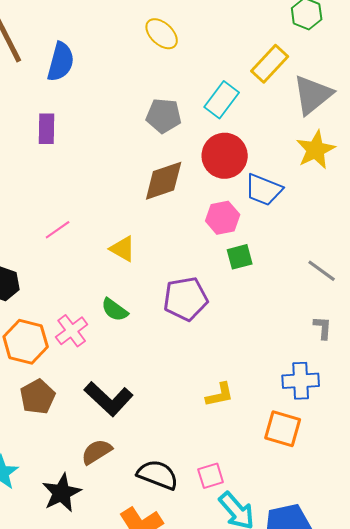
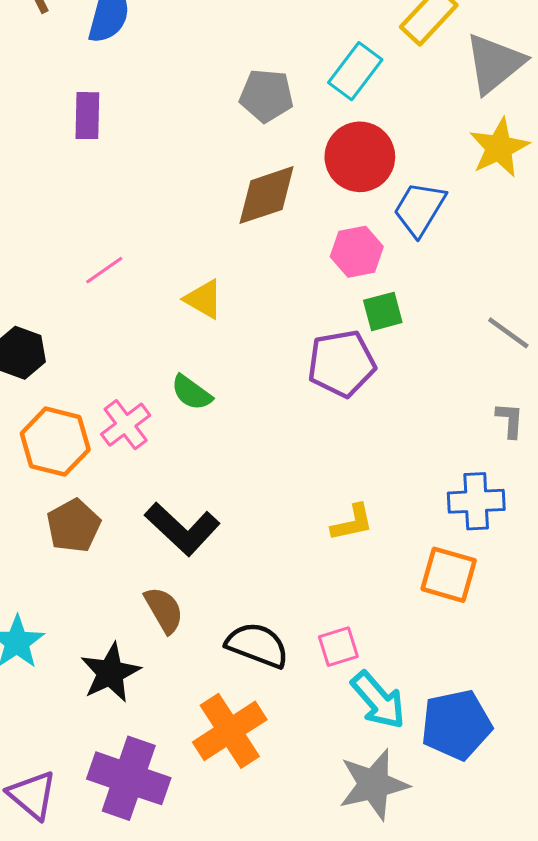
blue trapezoid: (264, 190) -> (420, 209), turned 99
purple pentagon: (186, 299) -> (341, 363), moved
brown semicircle: (97, 452) -> (164, 610), turned 92

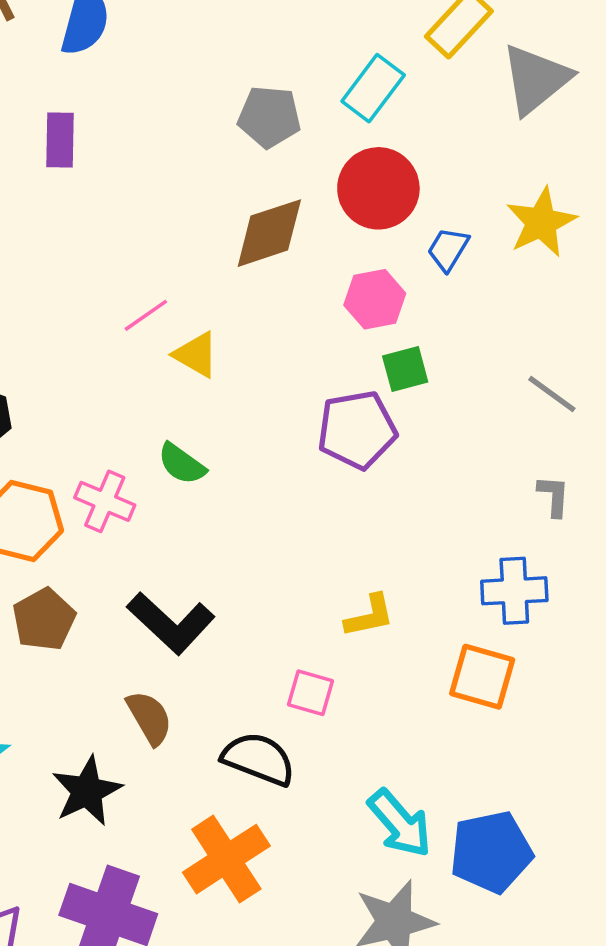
yellow star: (499, 148) -> (541, 222), moved
blue trapezoid: (420, 209) -> (448, 249), size x0.7
pink line: (104, 270) -> (146, 315), moved
pink cross: (126, 425) -> (105, 501), turned -30
pink square: (338, 647) -> (310, 693), moved, turned 33

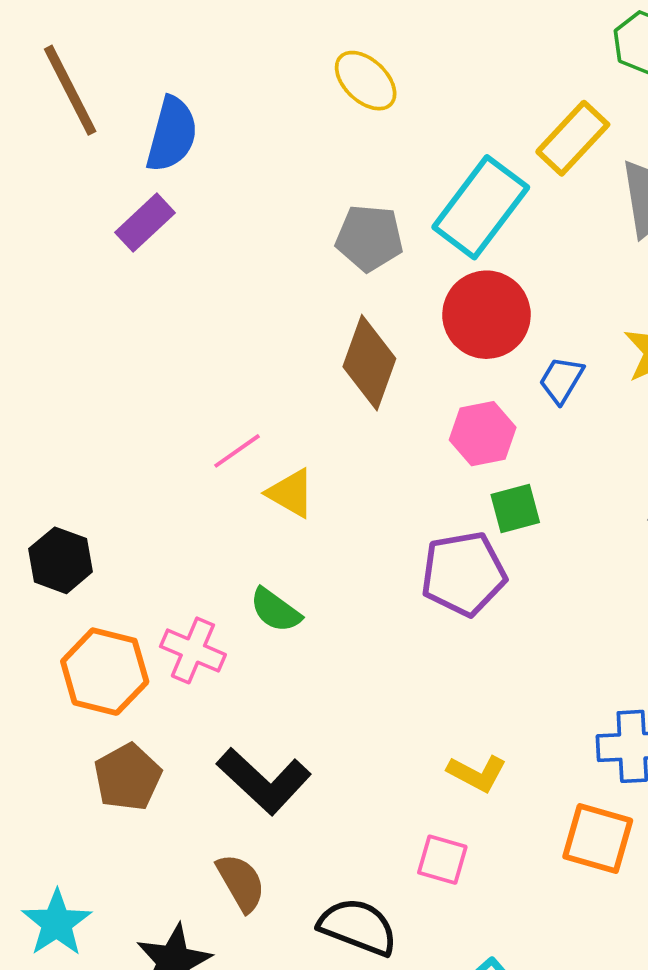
cyan rectangle: (373, 88) -> (481, 207), size x1.4
purple rectangle: (60, 140) -> (145, 223), moved, turned 46
brown diamond: (269, 233) -> (369, 363), turned -52
yellow L-shape: (369, 616) -> (477, 773), turned 40
pink square: (310, 693) -> (442, 860), moved

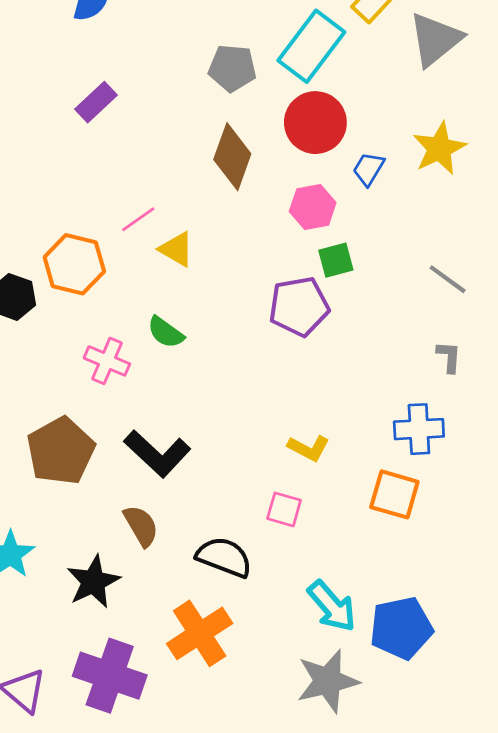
purple rectangle: (145, 223) -> (96, 102), moved
orange hexagon: (105, 672) -> (74, 264), moved
brown pentagon: (128, 777) -> (61, 451), size x1.4

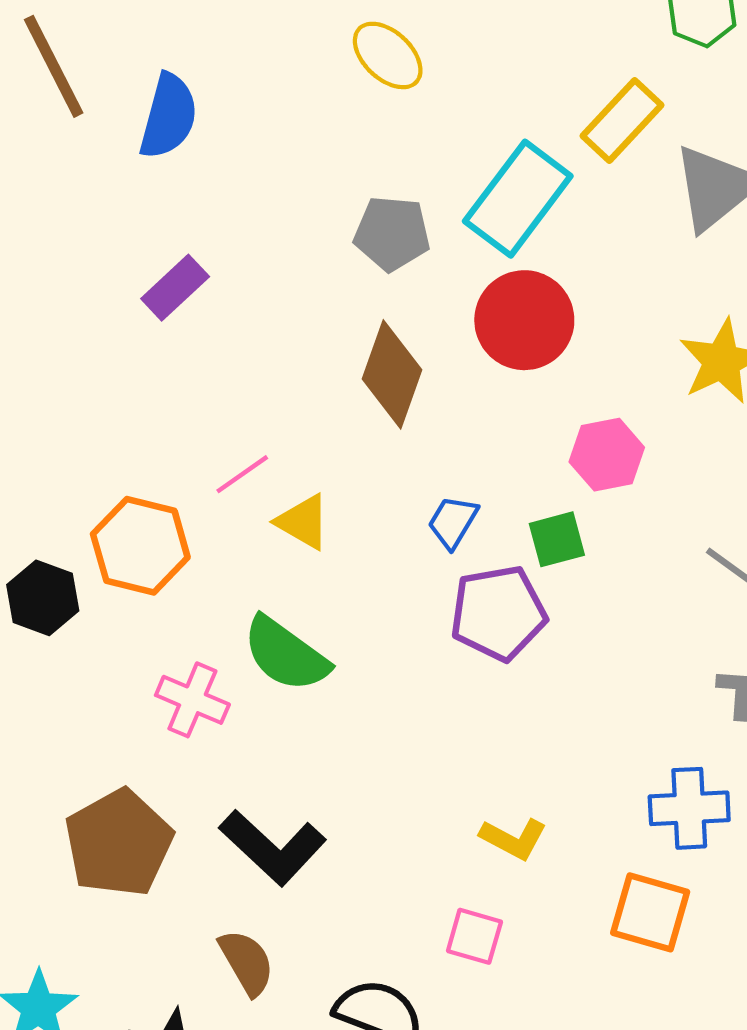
blue trapezoid: (369, 169) -> (453, 522), moved
pink hexagon: (313, 207) -> (607, 455), moved
green semicircle: (166, 332) -> (286, 654), size x1.5

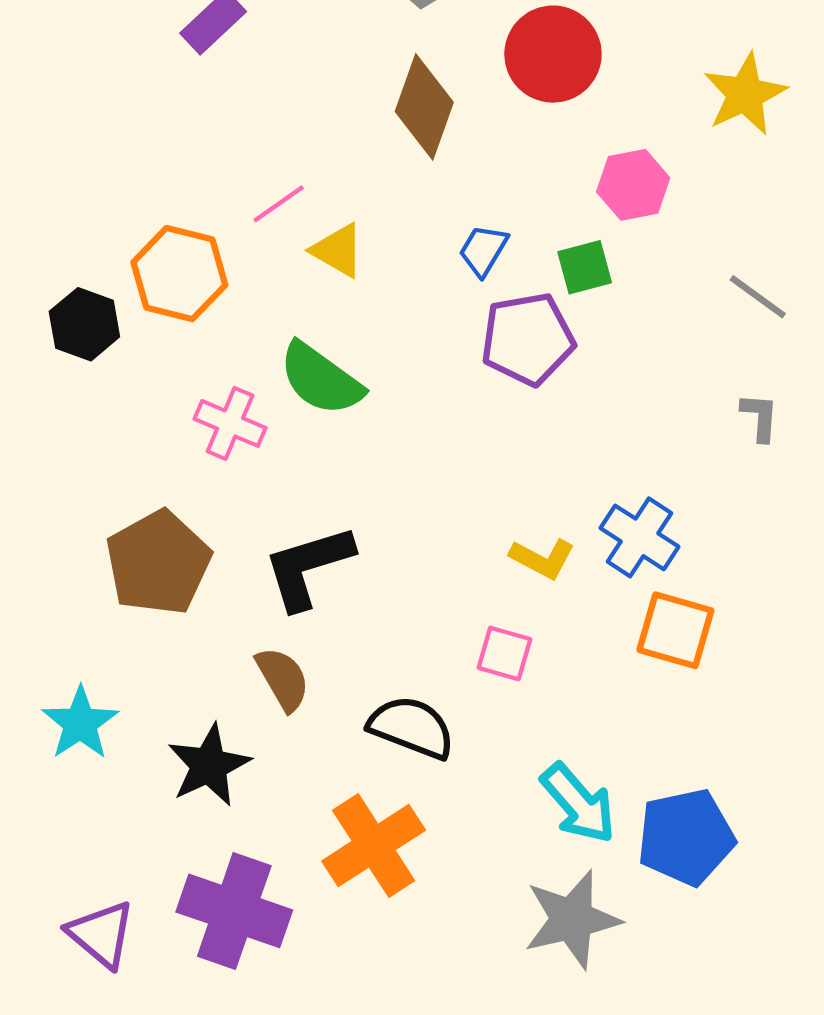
blue cross: (689, 808) -> (640, 537), moved, turned 36
black L-shape: (273, 847) -> (308, 567), turned 120

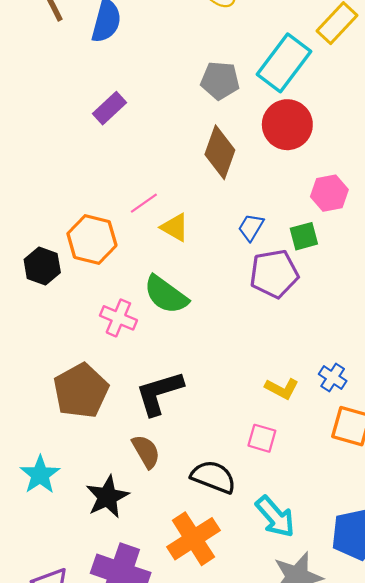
blue cross: (640, 537) -> (333, 378), size x0.7
cyan arrow: (578, 803) -> (275, 517), moved

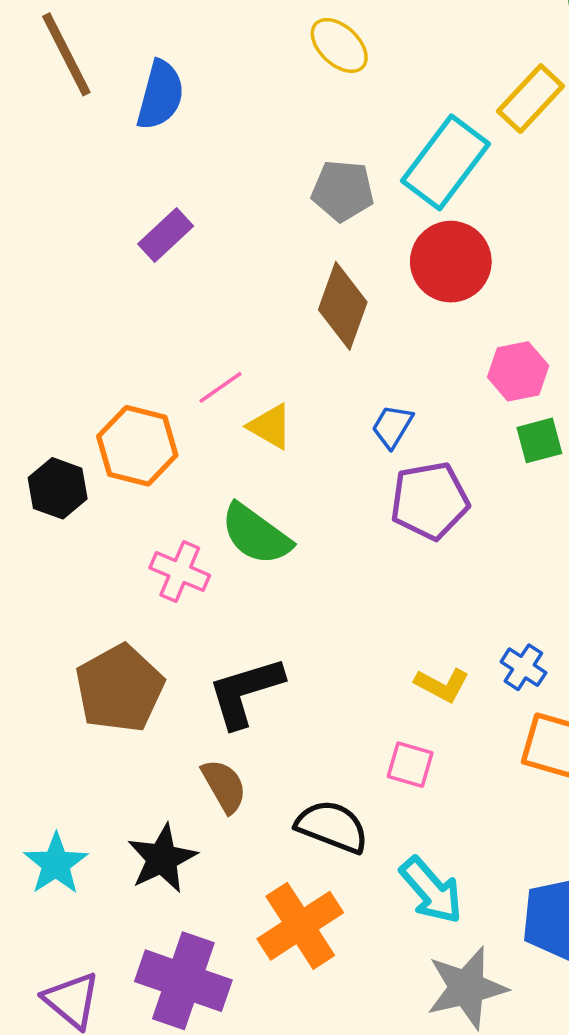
green square: (304, 236) -> (539, 440), moved
cyan star: (40, 475) -> (56, 864), moved

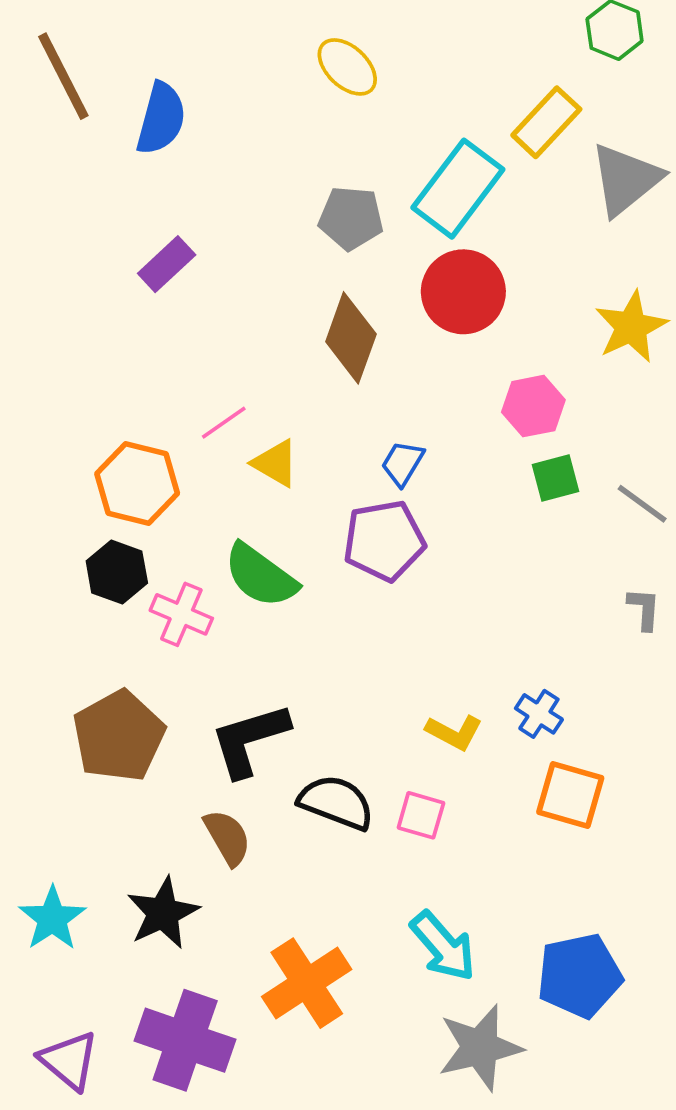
black hexagon: (58, 488) -> (117, 572), moved
purple pentagon: (430, 501) -> (384, 541), moved
black semicircle: (332, 827) -> (336, 802), moved

